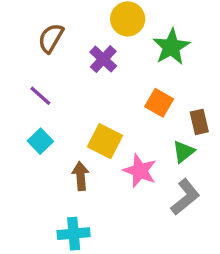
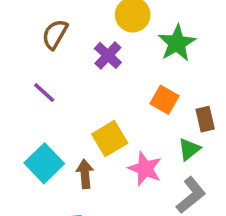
cyan square: (40, 141) -> (44, 163), moved, size x1.5
yellow square: (105, 141) -> (110, 139), turned 32

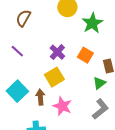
purple cross: (108, 55) -> (57, 52), moved
pink star: (145, 169) -> (62, 106), moved

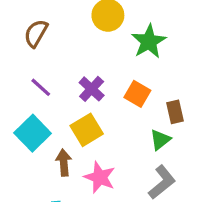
purple line: (17, 51) -> (41, 87), moved
cyan square: (17, 91) -> (33, 133), moved

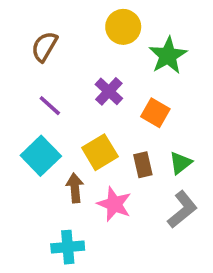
purple cross: (92, 89) -> (109, 91), moved
brown rectangle: (175, 112) -> (143, 165), moved

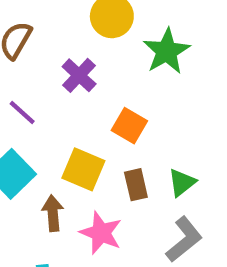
purple cross: (109, 91) -> (79, 75), moved
orange square: (155, 113) -> (129, 126), moved
yellow square: (100, 152) -> (83, 169), turned -36

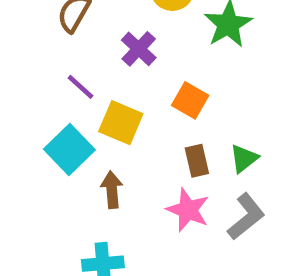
yellow square: (83, 169) -> (121, 123), moved
pink star: (101, 233) -> (188, 210), moved

